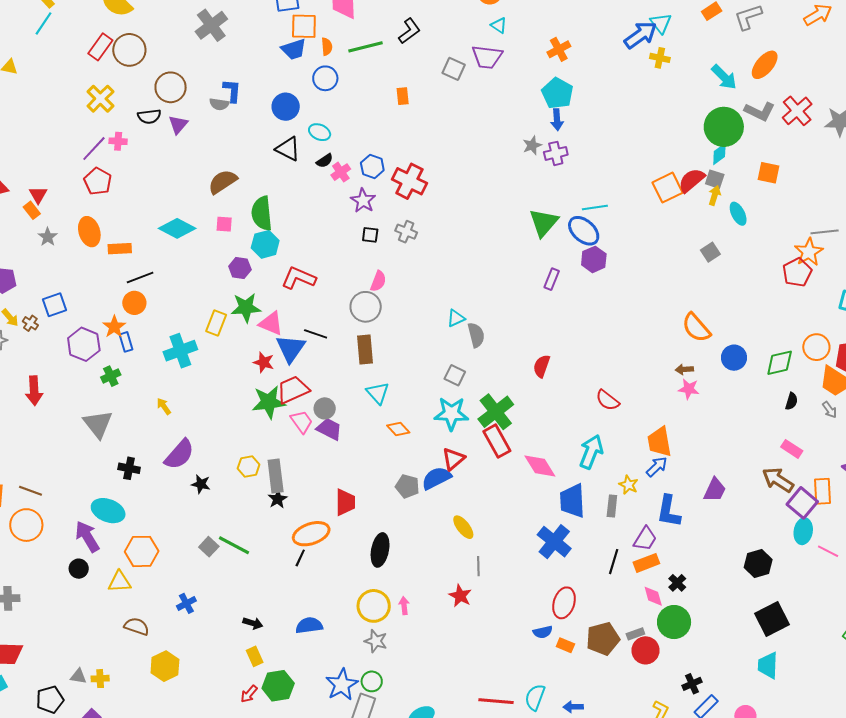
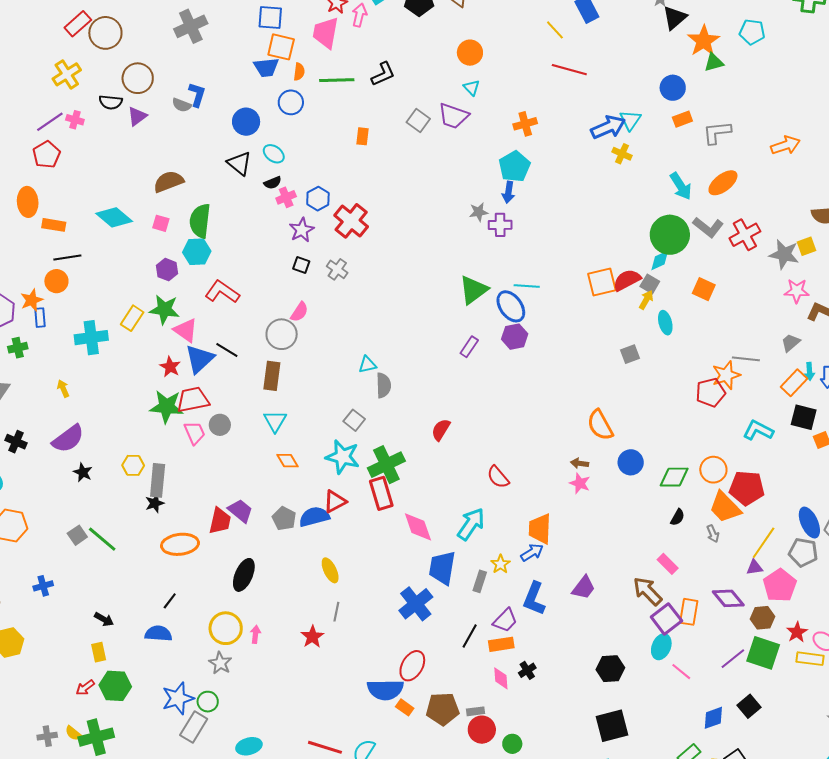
purple trapezoid: (329, 429) -> (240, 511), moved
black line: (300, 558) -> (170, 601), moved
green circle: (674, 622) -> (512, 744), moved, size x0.6
blue semicircle: (543, 632) -> (385, 690), size x1.8

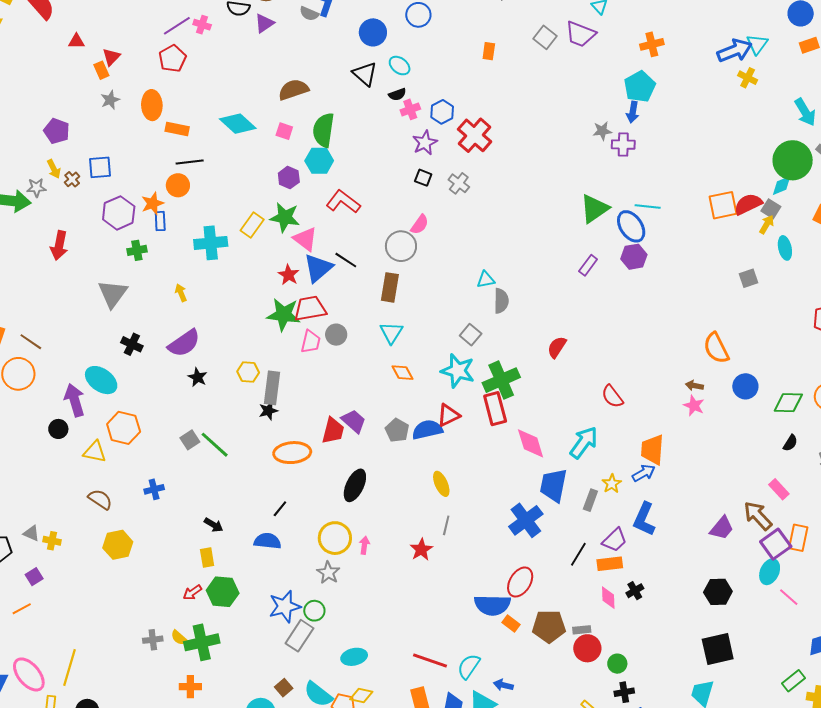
pink trapezoid: (194, 433) -> (311, 342), turned 35
purple trapezoid: (584, 588) -> (722, 528), moved

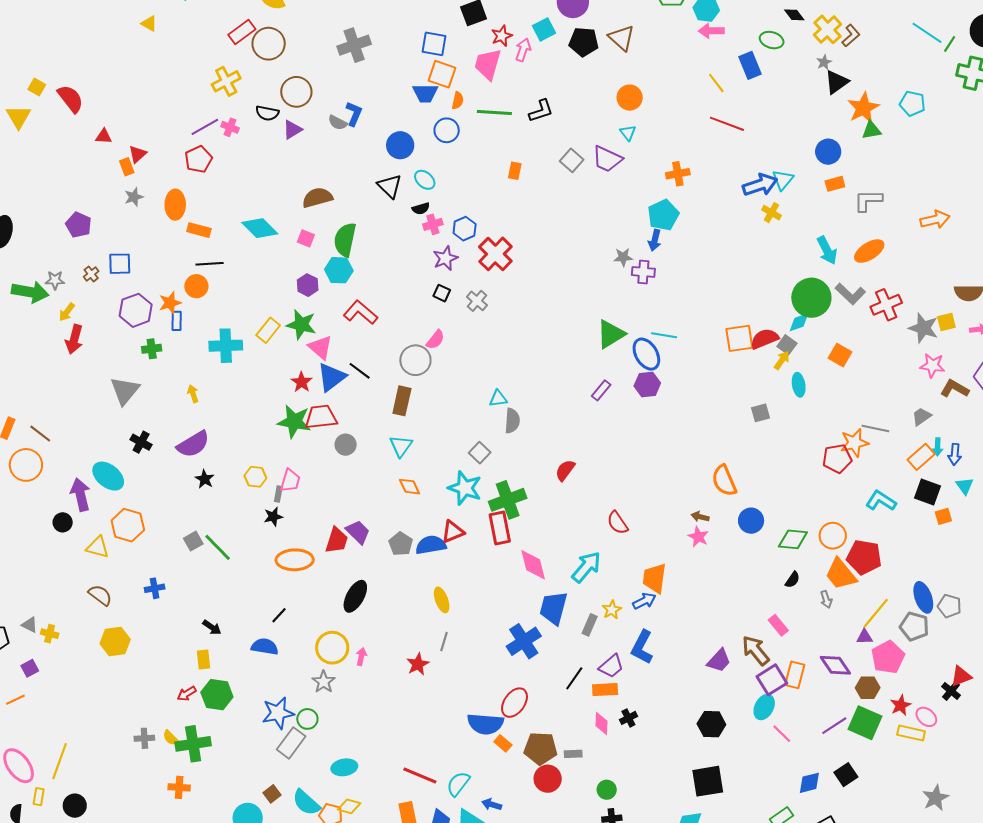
yellow arrow: (54, 169) -> (67, 312), moved, turned 60
pink trapezoid: (311, 342) -> (290, 481), moved
gray rectangle: (272, 388) -> (278, 494), size x0.5
red circle: (587, 648) -> (548, 779), moved

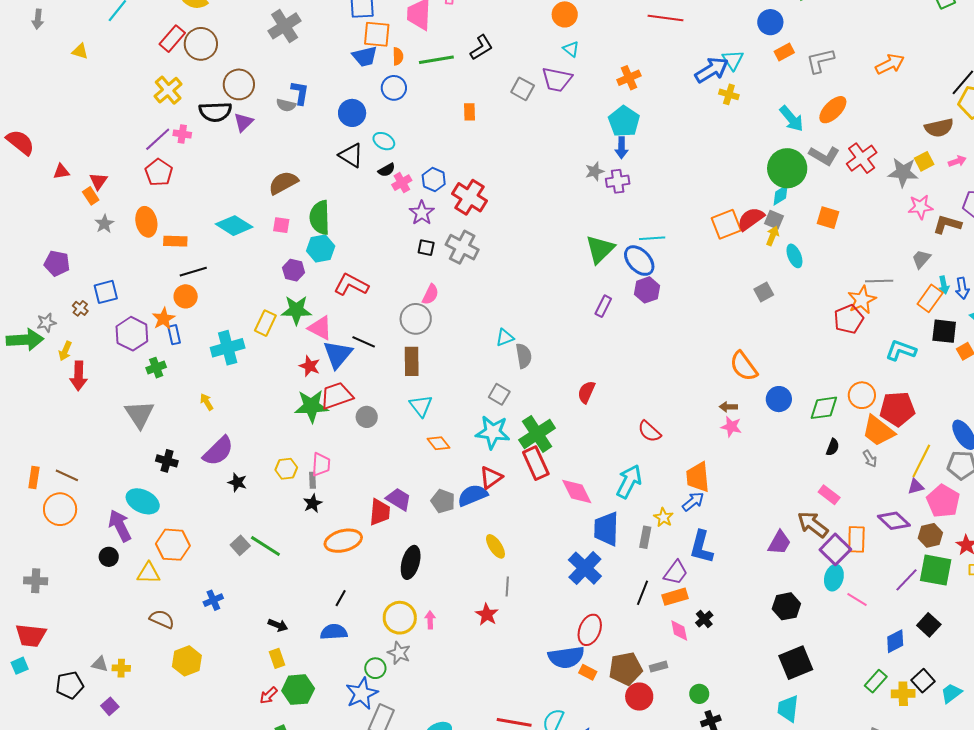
black semicircle: (267, 113) -> (215, 112), size x1.4
gray cross: (477, 301) -> (462, 247), size x1.5
green circle: (307, 719) -> (375, 668), moved

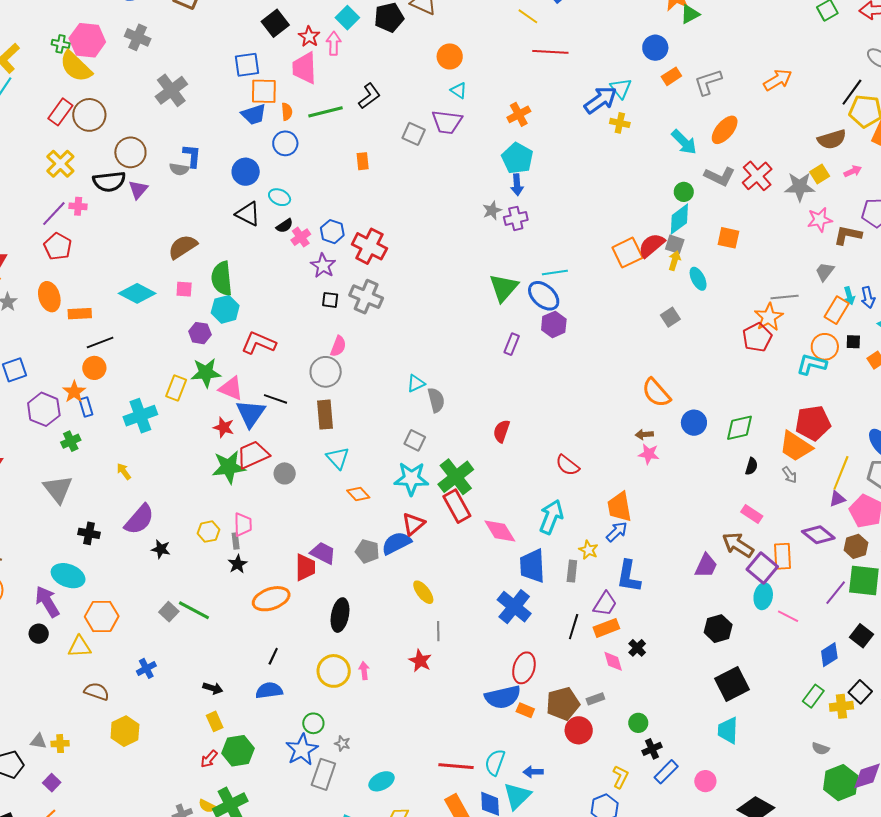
green circle: (787, 168) -> (684, 192), size x0.5
cyan diamond: (781, 195) -> (679, 219), size x1.4
black square: (944, 331) -> (853, 342), size x0.6
orange circle: (862, 395) -> (825, 347), moved
gray star: (399, 653) -> (342, 744), moved, size x0.7

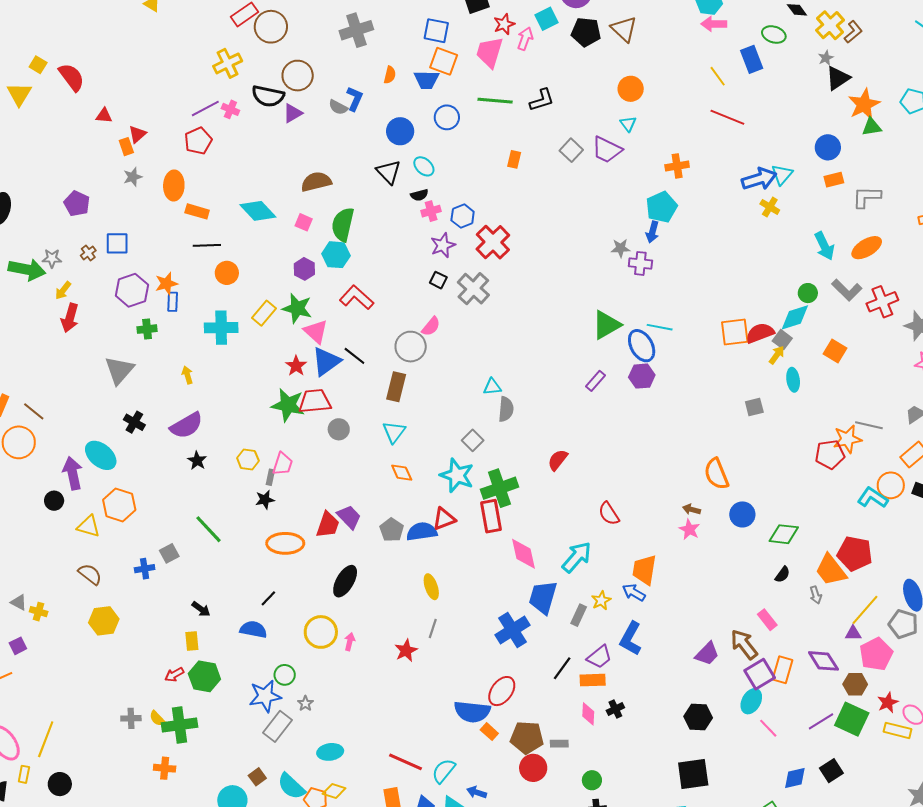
orange semicircle: (287, 112) -> (390, 75), moved
orange circle: (94, 368) -> (227, 273), moved
blue arrow: (617, 532) -> (634, 592), turned -125
gray square: (169, 612) -> (169, 553), moved

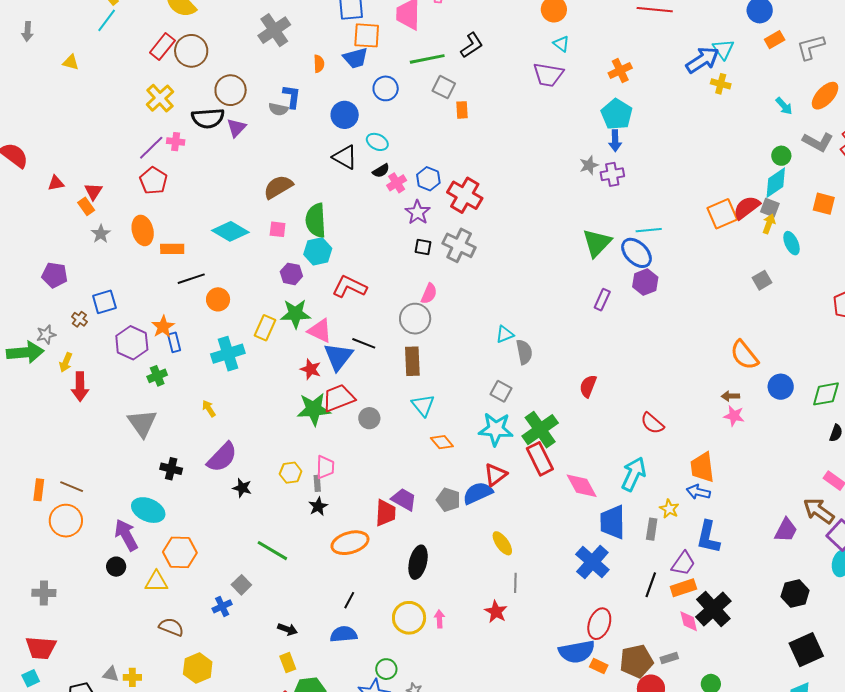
gray square: (571, 150) -> (444, 87), moved
cyan arrow: (824, 246) -> (784, 106), size x0.7
black cross: (615, 709) -> (713, 609), size x2.0

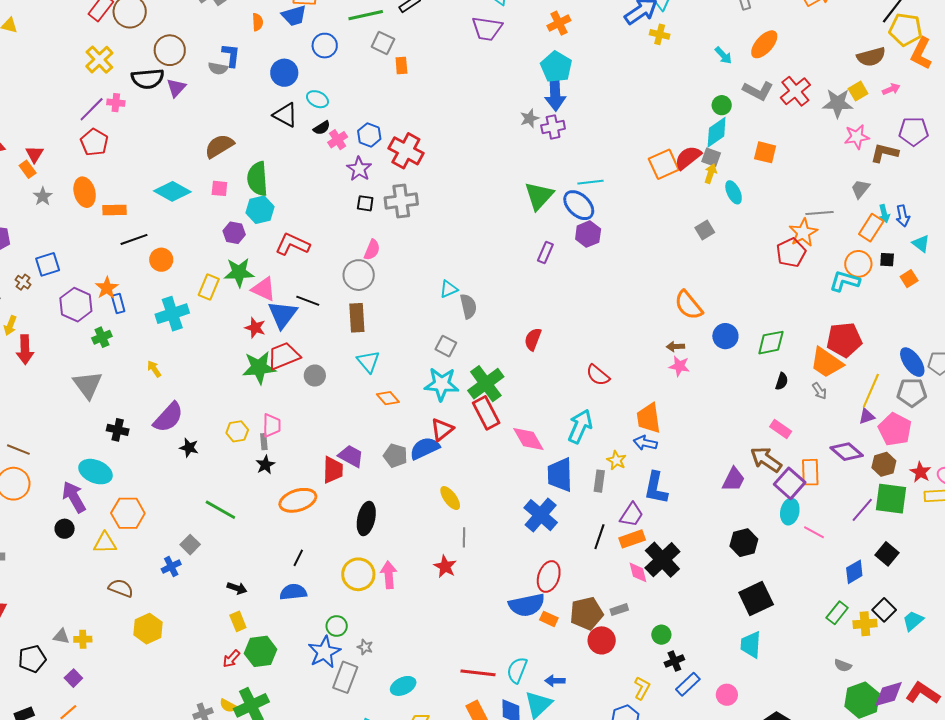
blue arrow: (615, 141) -> (555, 93), size x1.6
gray cross: (459, 245) -> (401, 201), turned -32
pink arrow: (439, 619) -> (389, 575), size x1.5

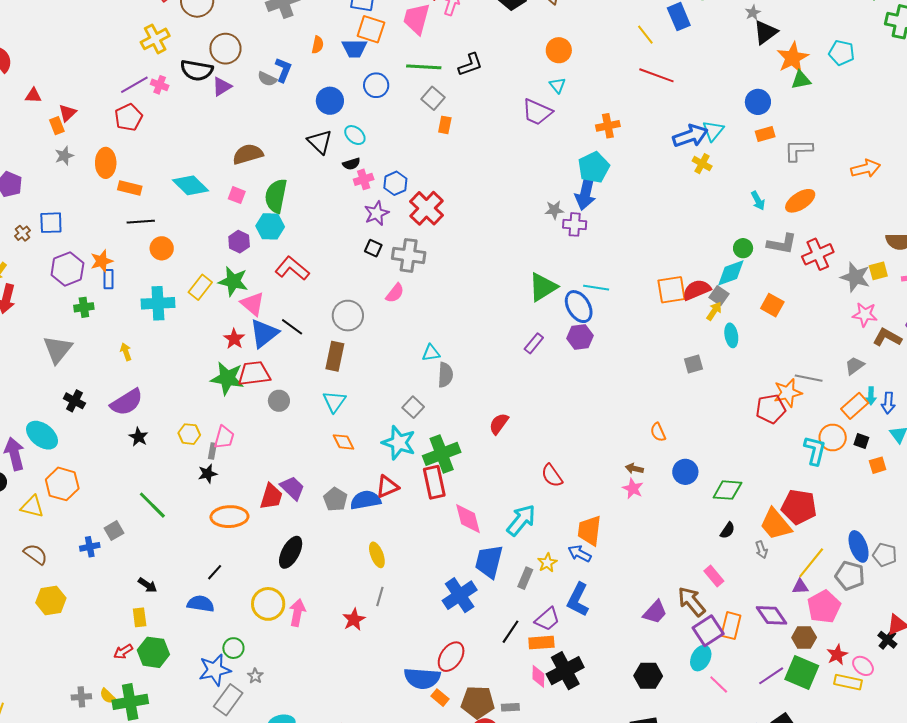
gray L-shape: (758, 91) -> (782, 244), turned -32
pink semicircle: (372, 250) -> (395, 293), moved
cyan L-shape: (845, 281) -> (815, 450), turned 72
orange semicircle: (689, 305) -> (658, 432), size x0.6

